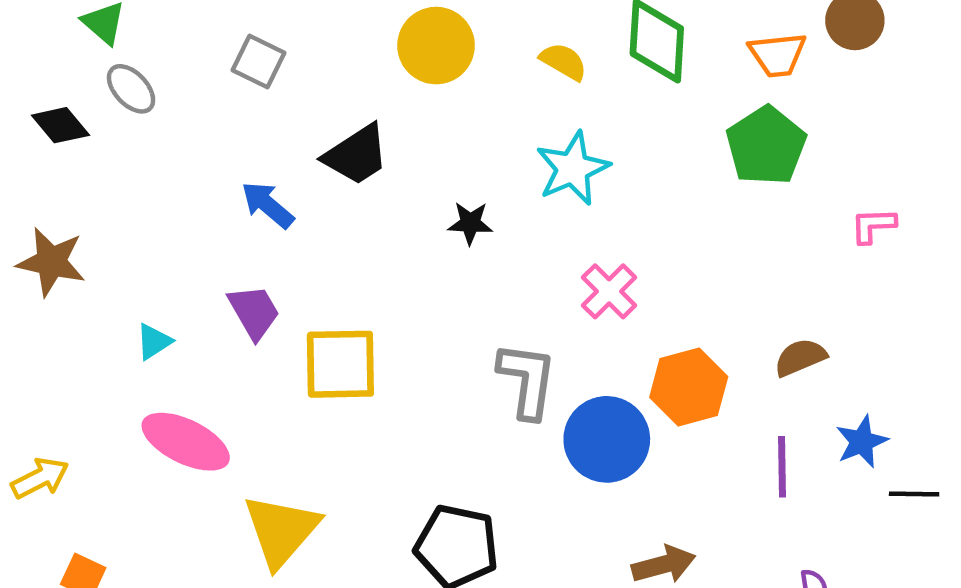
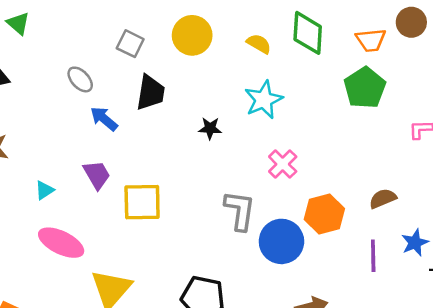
gray square: (258, 61) -> (130, 44), moved
gray ellipse: (131, 89) -> (80, 79), moved
black trapezoid: (356, 155) -> (150, 93), turned -48

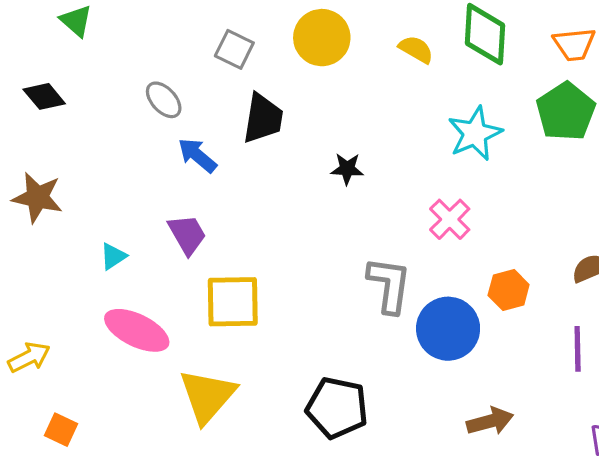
cyan star: (264, 100) -> (475, 133), moved
yellow square: (142, 202) -> (233, 302), moved
orange hexagon: (324, 214) -> (509, 290), size x0.7

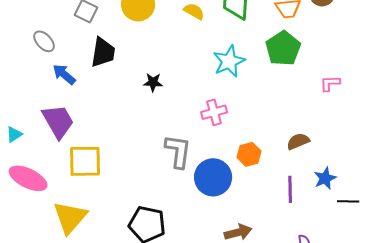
pink cross: (450, 219) -> (214, 112), turned 30
purple trapezoid: (187, 234) -> (58, 121), size x1.4

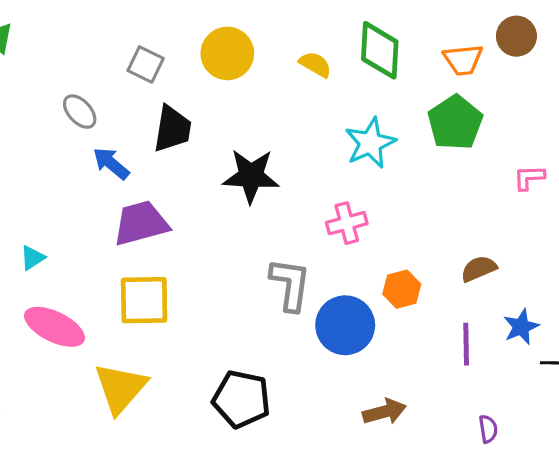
black star: (153, 82) -> (251, 176), size x1.8
purple trapezoid: (58, 121) -> (141, 223), moved, turned -75

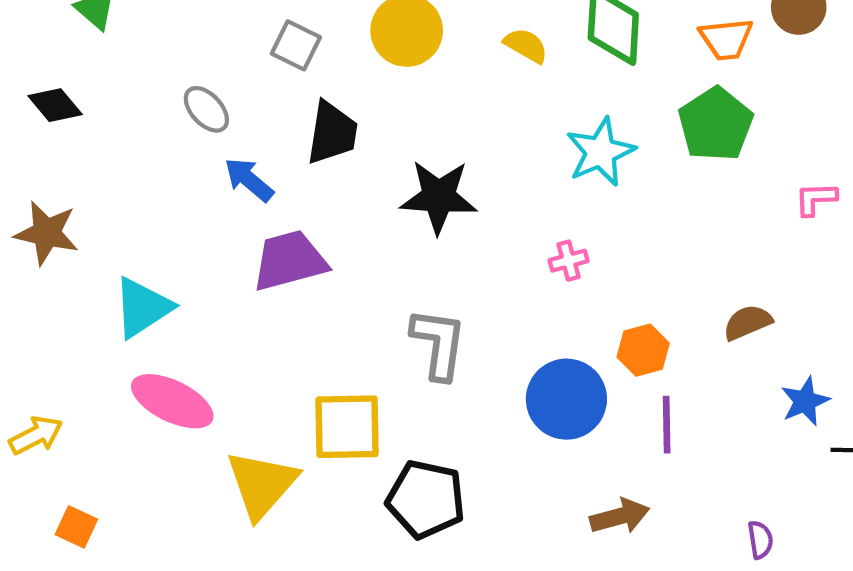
pink cross: (347, 223) -> (569, 261), size x0.7
cyan triangle: (33, 258) -> (142, 307), size x1.8
gray L-shape: (290, 284) -> (439, 344), moved
yellow square: (144, 300) -> (347, 427), moved
purple line: (466, 344) -> (667, 425), moved

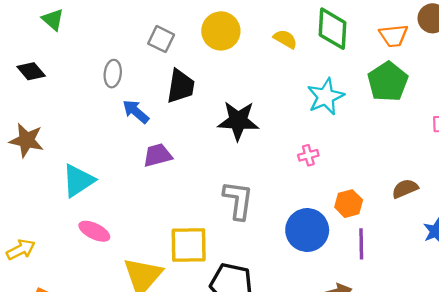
gray ellipse: (206, 109) -> (113, 74), turned 50
purple trapezoid: (289, 261) -> (158, 155), size x0.7
pink ellipse: (172, 401) -> (94, 231), size x0.7

